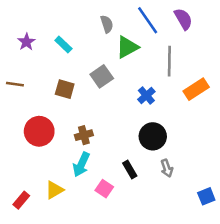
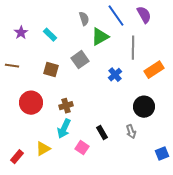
black circle: (153, 136) -> (144, 107), moved

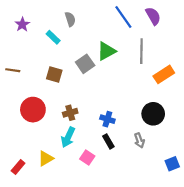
gray semicircle: (84, 19) -> (70, 19), moved
purple star: (21, 33) -> (22, 24), moved
green triangle: (100, 37) -> (106, 51), moved
blue cross: (115, 75) -> (107, 119), moved, turned -32

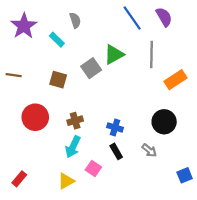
purple star: (22, 24) -> (24, 26), size x1.6
gray arrow: (139, 140) -> (149, 150), turned -32
yellow triangle: (46, 158) -> (66, 181), moved

